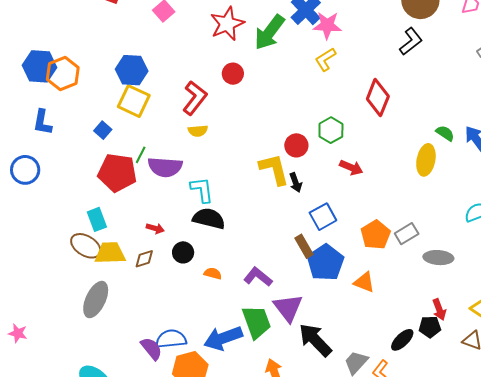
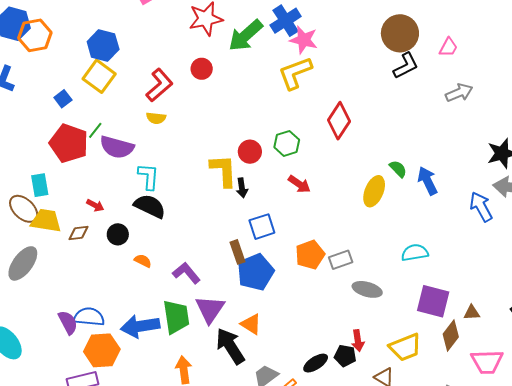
black L-shape: (411, 41) -> (406, 66), moved
yellow L-shape: (325, 59) -> (295, 73), size x1.5
orange triangle: (364, 282) -> (251, 324), moved

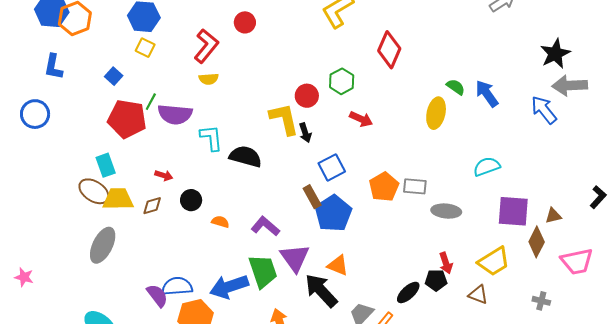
yellow square: (99, 76) -> (145, 48), size x0.6
black semicircle: (150, 206) -> (246, 156), moved
gray rectangle: (341, 260) -> (415, 186), turned 35

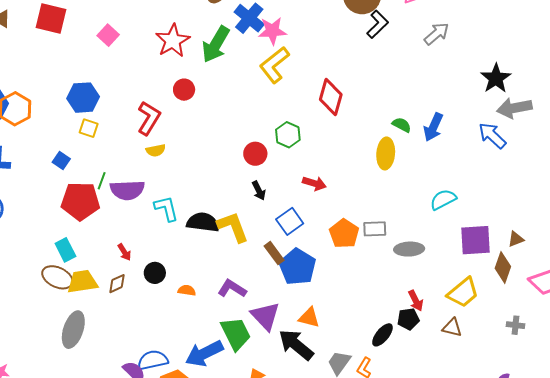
blue arrow: (487, 94) -> (433, 127), turned -112
yellow L-shape: (284, 119) -> (233, 227), moved
red arrow: (361, 119) -> (314, 183), moved
red arrow: (164, 175) -> (124, 252), turned 48

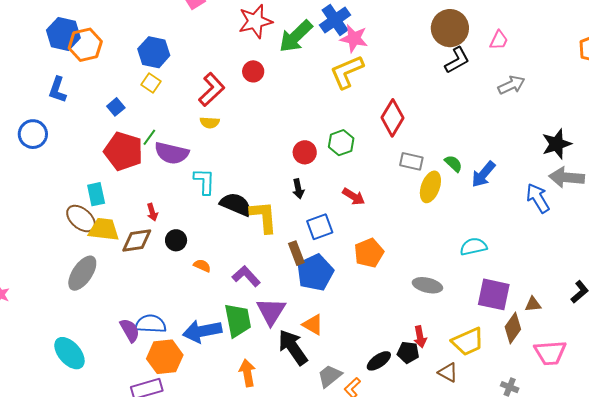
gray rectangle: (375, 229) -> (411, 161), moved
brown diamond: (117, 284) -> (137, 240), size x1.5

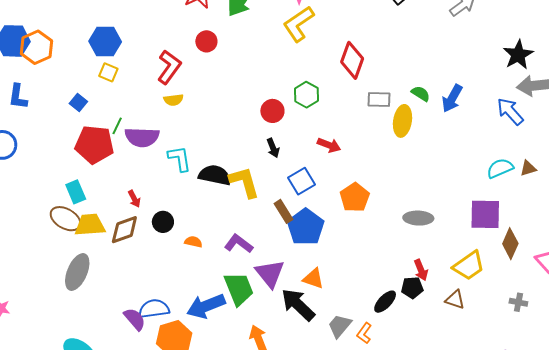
cyan semicircle: (473, 247) -> (500, 168), moved
brown triangle: (533, 304) -> (528, 168), moved

